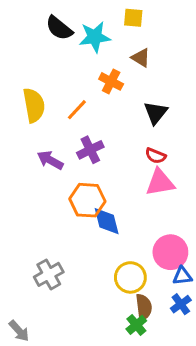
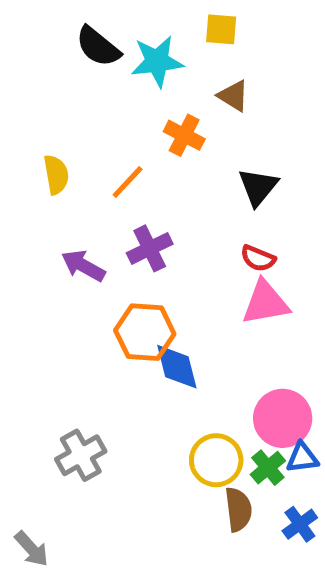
yellow semicircle: (34, 105) -> (56, 175), size x0.7
blue cross: (181, 304) -> (300, 524), moved
green cross: (136, 325) -> (268, 468), moved

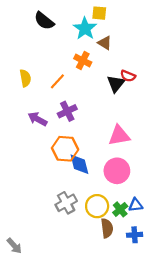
cyan star: (157, 61) -> (85, 28), moved, turned -30
red semicircle: (258, 258) -> (128, 76), moved
pink circle: (283, 418) -> (117, 171), moved
gray cross: (81, 455) -> (66, 203), moved
blue cross: (300, 524) -> (135, 235), turned 32

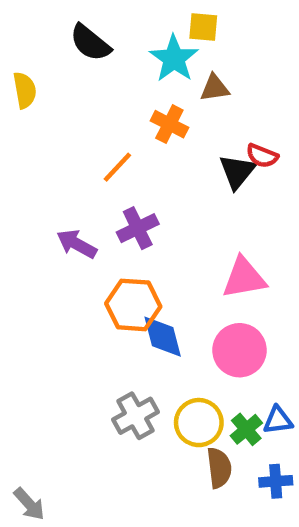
brown triangle: (105, 43) -> (215, 88), turned -40
yellow semicircle: (25, 78) -> (25, 90), moved

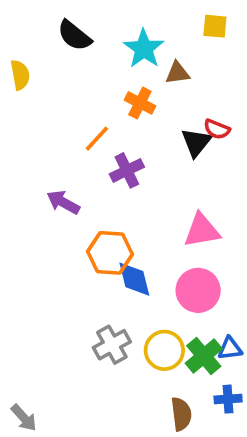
yellow square: (203, 27) -> (215, 26), moved
purple cross: (138, 228) -> (127, 170), moved
green cross: (246, 429) -> (204, 356), size x1.4
brown semicircle: (219, 468) -> (181, 414), moved

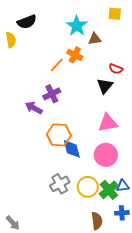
black semicircle: (74, 36) -> (27, 22), moved, turned -60
orange line: (97, 139) -> (57, 65), moved
black triangle: (196, 142) -> (105, 86), moved
purple cross: (127, 170) -> (52, 94), moved

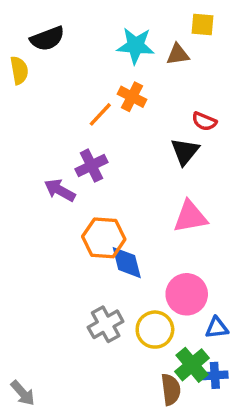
cyan star: (77, 26) -> (136, 46), turned -30
brown triangle: (95, 39) -> (178, 54), moved
pink circle: (106, 155) -> (187, 294), moved
green cross: (109, 190) -> (192, 365), moved

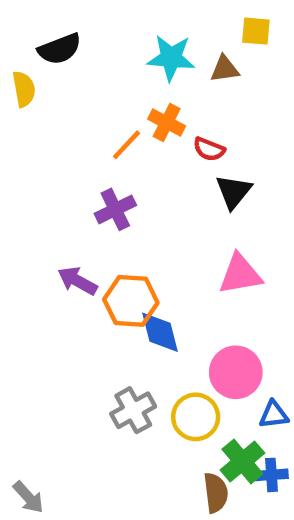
red semicircle: (204, 121) -> (209, 149), moved
purple arrow: (60, 190) -> (77, 281), moved

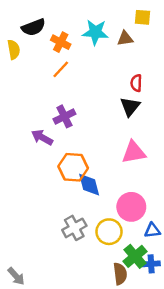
orange cross: (167, 123) -> (61, 42), moved
orange line: (126, 145) -> (61, 69), moved
red semicircle: (209, 149) -> (136, 83), moved, turned 70
purple arrow: (77, 281) -> (42, 138), moved

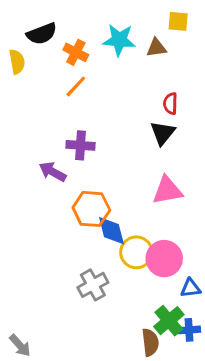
purple cross: (64, 116) -> (80, 145), turned 30
yellow circle: (109, 232) -> (136, 252), moved

